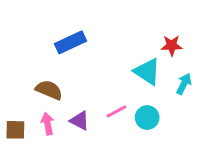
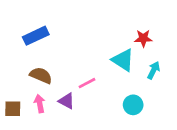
blue rectangle: (71, 42) -> (36, 36), moved
pink line: (116, 111) -> (87, 83), moved
cyan circle: (147, 118) -> (133, 105), moved

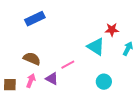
blue rectangle: (36, 36) -> (35, 19), moved
cyan arrow: (154, 70) -> (128, 49), moved
pink arrow: (40, 104) -> (31, 81), turned 32

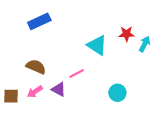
cyan triangle: (96, 47) -> (97, 45), moved
cyan arrow: (128, 49) -> (145, 44), moved
pink arrow: (31, 81) -> (35, 92), turned -144

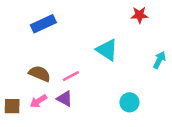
red star: (127, 34) -> (139, 15), moved
cyan arrow: (145, 44) -> (159, 60), moved
pink line: (77, 73) -> (71, 76), moved

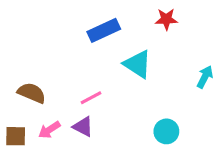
red star: (139, 15) -> (166, 19), moved
blue rectangle: (43, 24) -> (104, 30), moved
brown semicircle: (40, 74) -> (32, 93), moved

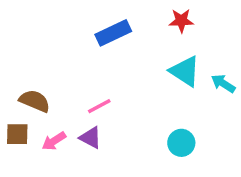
cyan triangle: (138, 64) -> (185, 71), moved
cyan arrow: (205, 77) -> (223, 83), turned -85
brown square: (16, 136) -> (17, 134), moved

